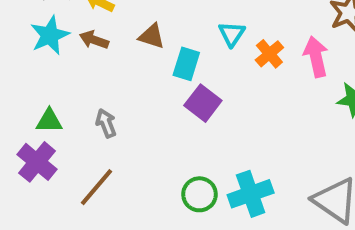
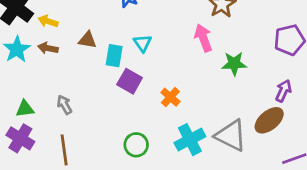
cyan triangle: (232, 34) -> (143, 43), moved
orange cross: (269, 54) -> (170, 97), moved
brown line: (96, 187) -> (64, 150), turned -40
cyan cross: (251, 194) -> (190, 140), moved

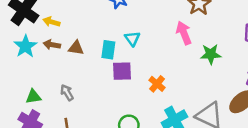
brown triangle: (87, 40) -> (76, 48), moved
purple square: (130, 81) -> (122, 71), turned -30

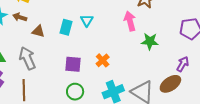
brown triangle: (76, 48) -> (38, 31), moved
purple square: (122, 71) -> (73, 64), moved
gray arrow: (67, 93) -> (27, 58), size x1.6

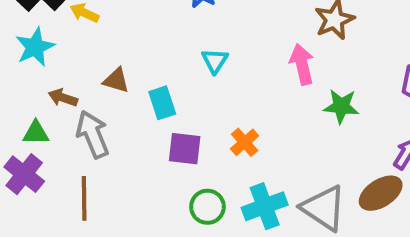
brown arrow: (20, 17) -> (63, 98), moved
cyan rectangle: (66, 27) -> (162, 103), moved, turned -35
green circle: (75, 92) -> (207, 207), moved

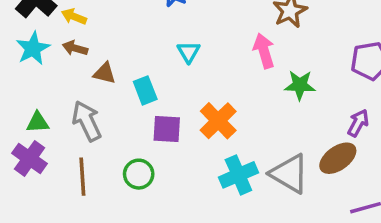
brown arrow: (63, 98) -> (75, 48), moved
orange cross: (245, 142) -> (218, 121), size x1.5
green circle: (207, 207) -> (139, 174), moved

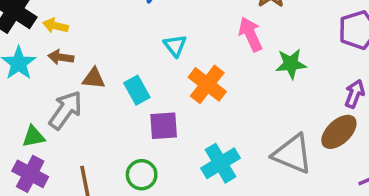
gray arrow: (87, 121) -> (66, 110), moved, turned 69
orange cross: (218, 121) -> (207, 84), moved
cyan cross: (238, 175) -> (221, 163), moved

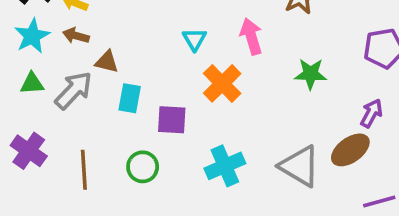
pink arrow: (250, 34) -> (251, 36), moved
cyan rectangle: (137, 90) -> (130, 98), moved, turned 32
green triangle: (33, 137) -> (32, 83), moved

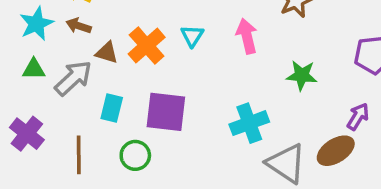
orange cross: (222, 83) -> (147, 46), moved
cyan rectangle: (130, 98) -> (112, 108), moved
purple square: (172, 120) -> (166, 112), size x1.4
cyan cross: (225, 166) -> (249, 123), moved

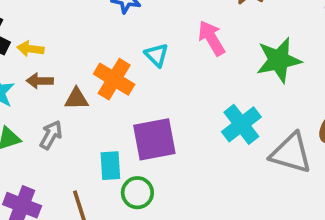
green star: (302, 75) -> (279, 60), size x1.4
gray arrow: (73, 78) -> (51, 135), size x0.7
cyan rectangle: (112, 108) -> (110, 166), moved

